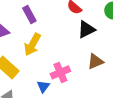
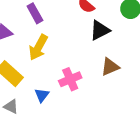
blue triangle: (43, 86) -> (42, 95), moved

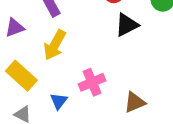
brown triangle: (110, 67) -> (135, 102), moved

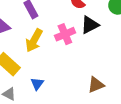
pink cross: (92, 82) -> (65, 34), moved

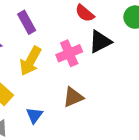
brown triangle: (96, 85) -> (73, 97), moved

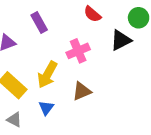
black triangle: (100, 42) -> (121, 40), moved
yellow arrow: (30, 61) -> (47, 75), moved

